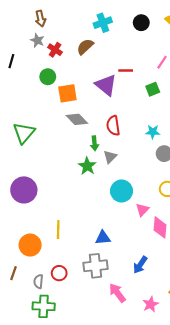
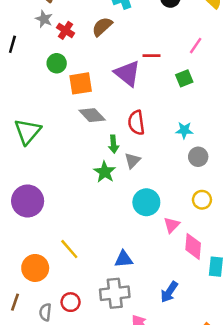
yellow line: (58, 229) -> (69, 249), turned -42

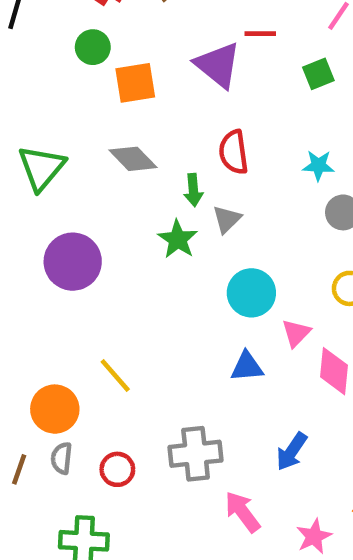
gray diamond: (92, 115) -> (133, 159), moved
purple circle: (28, 201) -> (73, 262), moved
blue triangle: (124, 259) -> (247, 367), moved
gray semicircle: (45, 312) -> (62, 458), moved

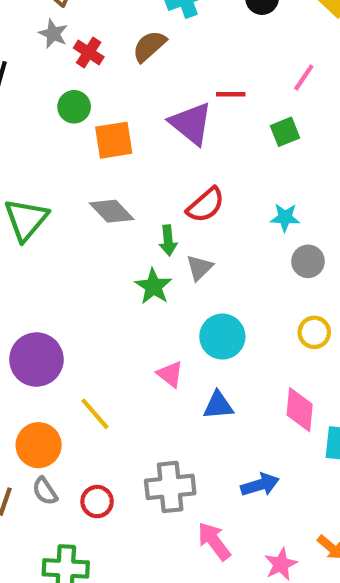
red semicircle: (234, 152) -> (206, 205), turned -123
purple circle: (73, 262) -> (36, 360), moved
pink triangle: (296, 333) -> (170, 374), moved, turned -36
blue arrow: (292, 451) -> (260, 485), turned -141
gray semicircle: (62, 458) -> (45, 491), turned -40

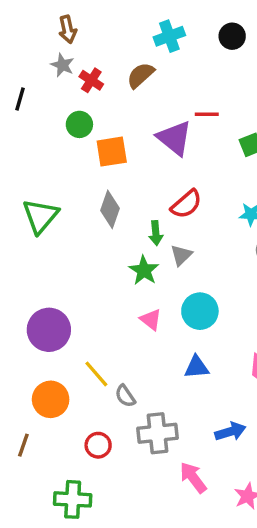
gray diamond: (112, 211) -> (110, 209), turned 63
pink triangle: (170, 374) -> (151, 320), moved
gray semicircle: (45, 491) -> (125, 396), moved

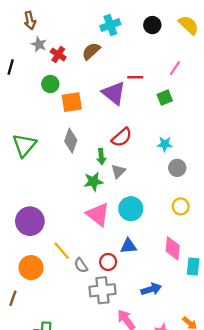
brown arrow: (68, 29) -> (30, 21), moved
green star: (144, 270) -> (93, 181), turned 30
pink triangle: (151, 320) -> (98, 214), size x1.6
red circle: (98, 445) -> (108, 262), moved

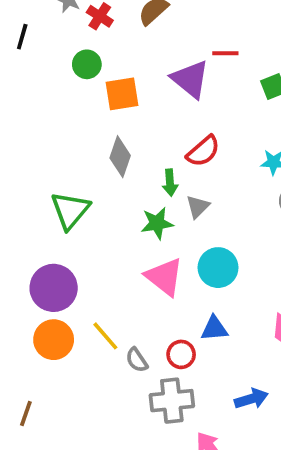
green triangle: (24, 145) -> (70, 210), moved
orange circle: (31, 268) -> (54, 340), moved

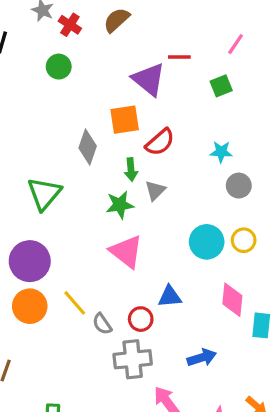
orange square: (122, 94) -> (125, 120), moved
cyan circle: (218, 268) -> (207, 242), moved

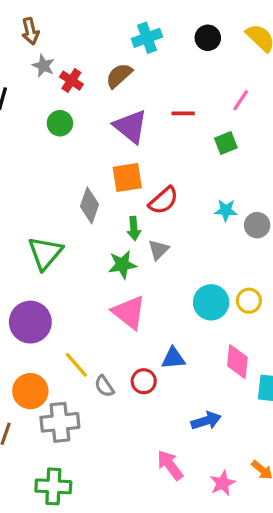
purple triangle: (149, 79) -> (131, 127), moved
gray circle: (239, 186) -> (257, 225), moved
orange circle: (30, 306) -> (30, 391), moved
gray cross: (133, 359) -> (60, 422), moved

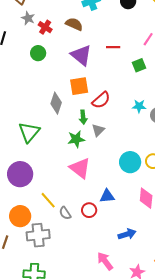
brown semicircle: (119, 76) -> (74, 24), turned 66

